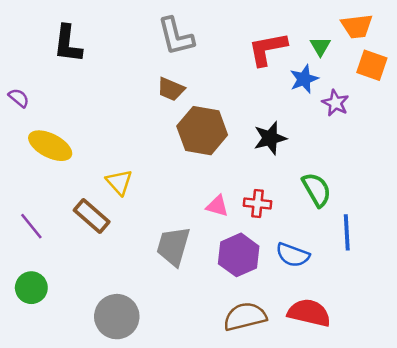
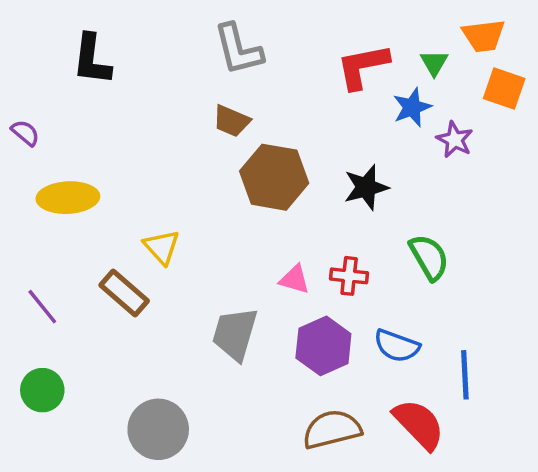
yellow ellipse: (50, 146) -> (68, 198), turned -30
blue line: (347, 232) -> (465, 375), moved
red semicircle: (309, 313) -> (419, 424), turned 33

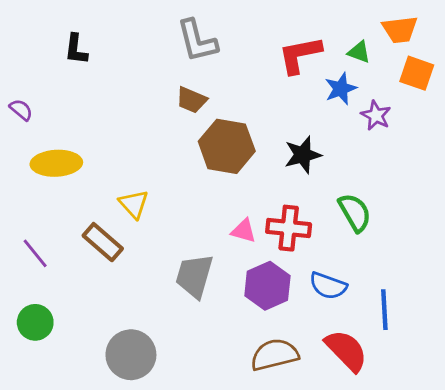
black L-shape: (92, 60) -> (76, 49), size x0.7
green triangle: (434, 63) -> (359, 52), turned -40
red cross: (349, 276) -> (289, 228), size x1.4

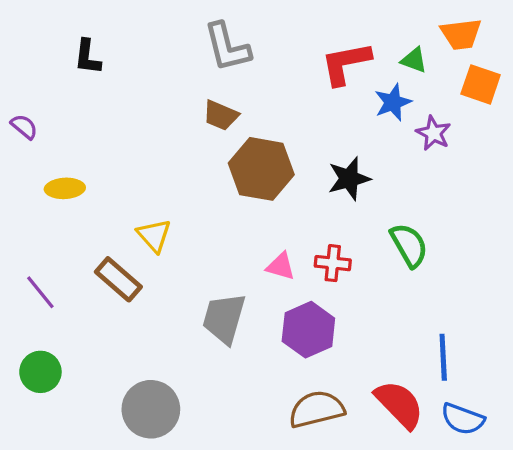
yellow ellipse: (56, 163) -> (65, 188), size x0.7
red cross: (289, 228) -> (333, 263), size x0.7
blue semicircle: (328, 286) -> (463, 419), moved

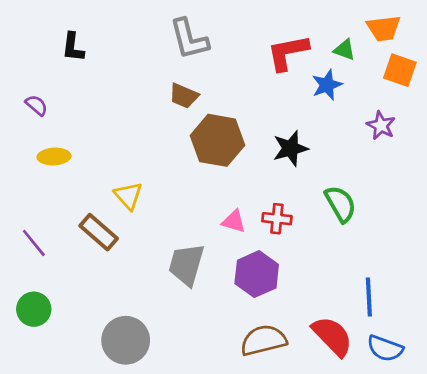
purple semicircle: (24, 127) -> (36, 105), moved
purple star: (433, 133) -> (381, 125), moved

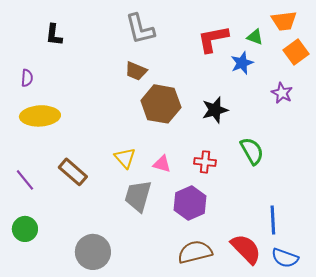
orange square: (400, 70) -> (296, 52), turned 35
purple semicircle: (36, 105) -> (27, 78), turned 54
yellow ellipse: (54, 157) -> (40, 116), size x1.6
yellow triangle: (128, 196) -> (125, 158), moved
pink triangle: (234, 221) -> (162, 164), moved

